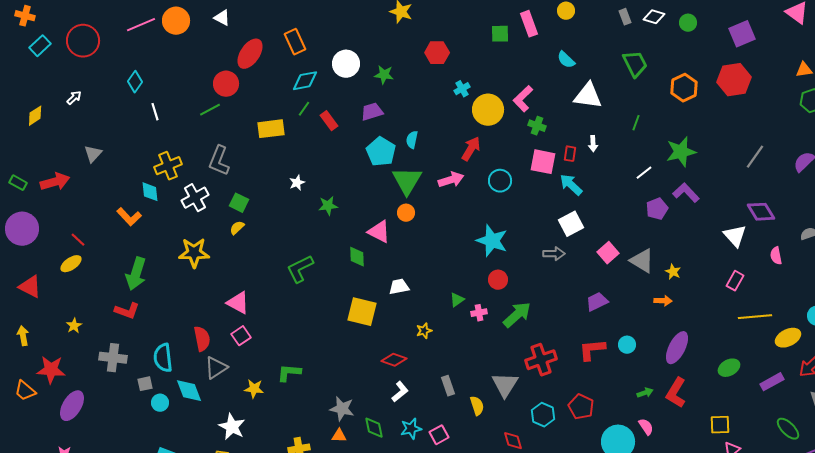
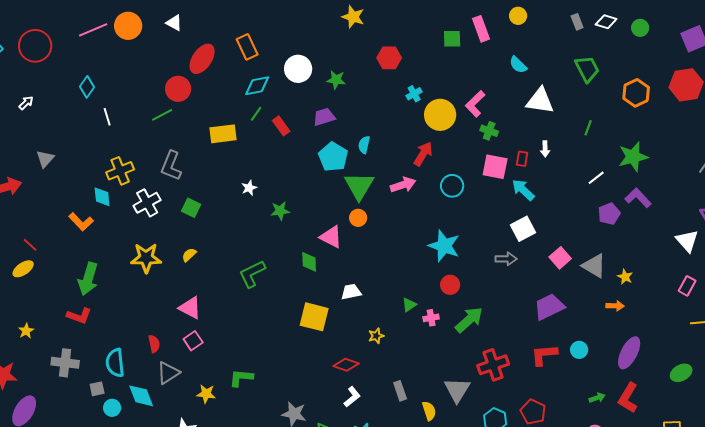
yellow semicircle: (237, 228) -> (189, 255), moved
purple trapezoid: (597, 302) -> (549, 307), size x1.4
red semicircle: (202, 339) -> (154, 344), size x0.7

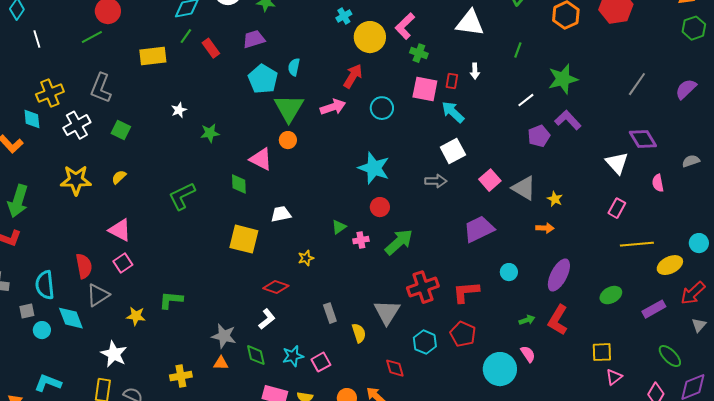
red semicircle: (154, 344) -> (84, 266), size x1.4
red L-shape: (544, 355) -> (466, 292), moved
white L-shape: (352, 397) -> (267, 319), moved

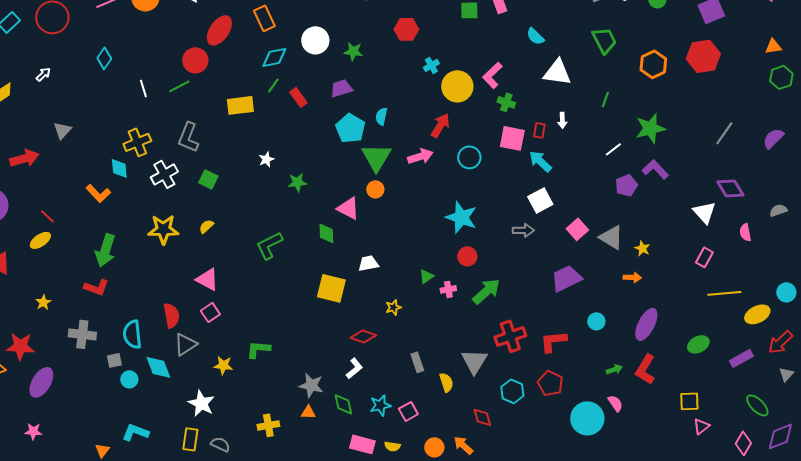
white line: (37, 39) -> (143, 88), moved

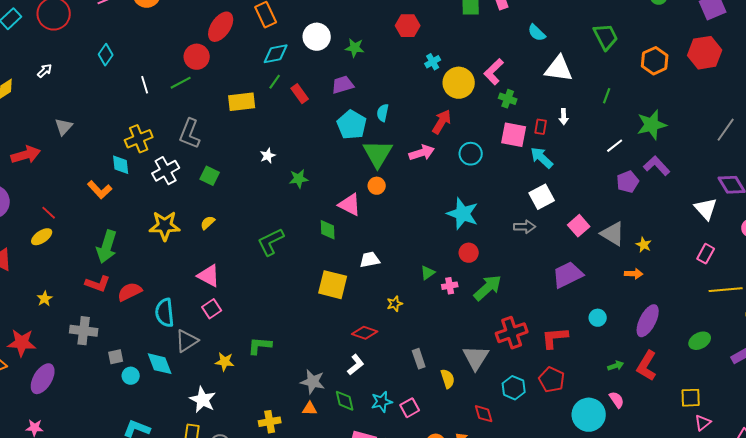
red semicircle: (171, 315) -> (130, 292), moved, turned -105
cyan semicircle: (132, 334) -> (165, 313), moved

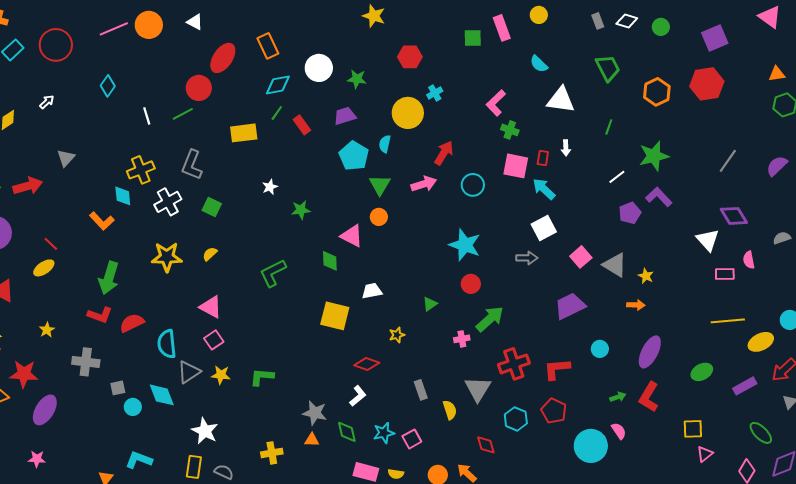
yellow circle: (459, 83) -> (408, 113), moved
green triangle: (378, 154) -> (380, 185), size x0.7
pink rectangle: (706, 254) -> (725, 274), moved, turned 60
pink cross: (450, 286) -> (462, 339), moved
yellow star: (225, 362) -> (221, 375), moved

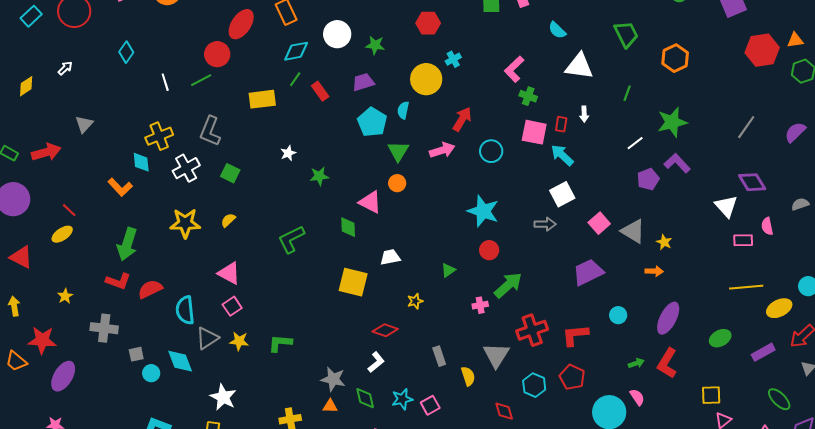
red hexagon: (707, 84) -> (762, 50), moved

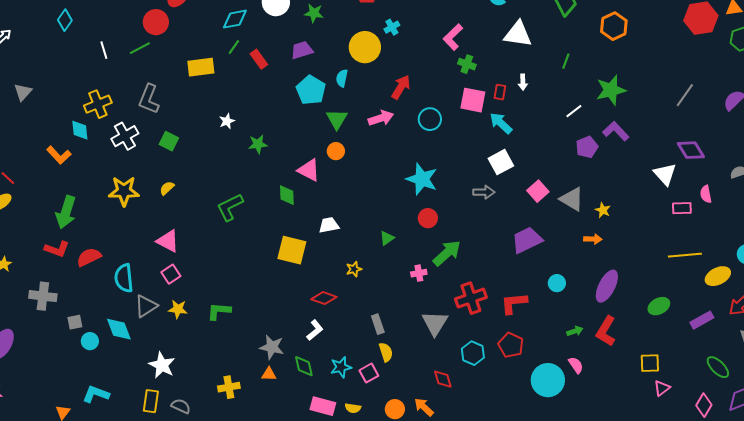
yellow semicircle: (468, 376) -> (386, 352), moved

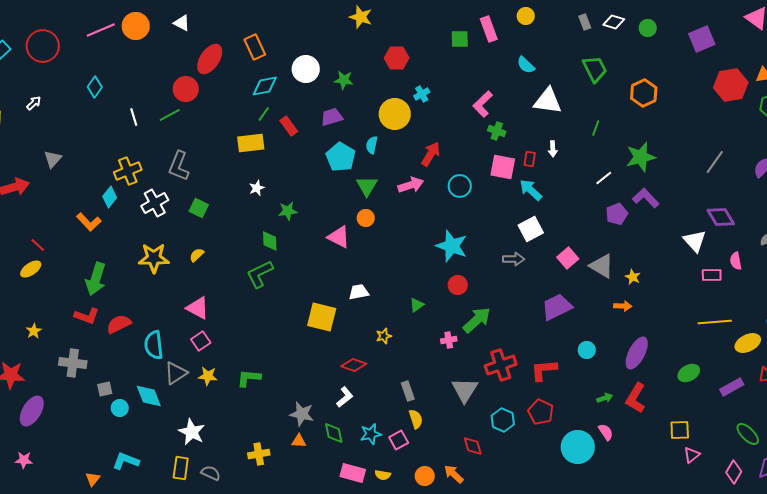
yellow rectangle: (201, 67) -> (251, 143), moved
cyan diamond: (80, 130) -> (110, 197), turned 45
green diamond: (287, 195) -> (270, 241), moved

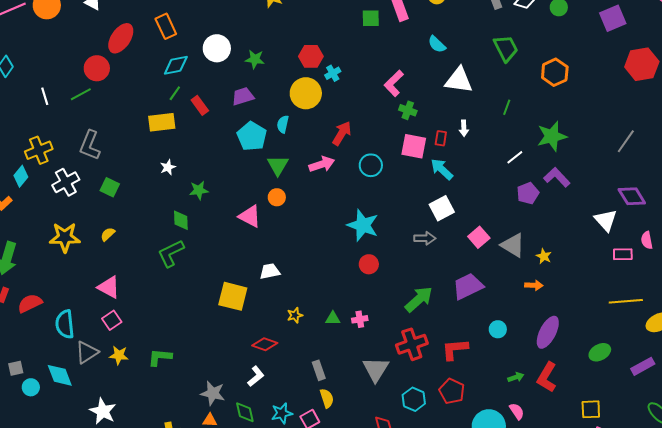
red hexagon: (397, 58) -> (311, 56), moved
green triangle: (417, 305) -> (333, 318), moved, turned 35
green arrow: (477, 320) -> (419, 299), moved

